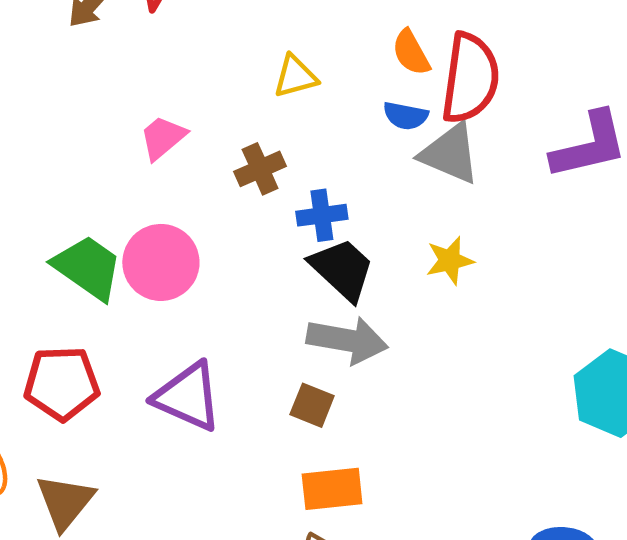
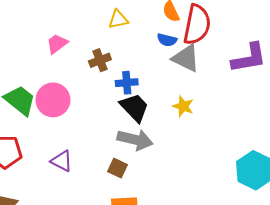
yellow star: (450, 260) -> (183, 106), turned 30
purple triangle: (188, 397) -> (62, 161), size x0.7

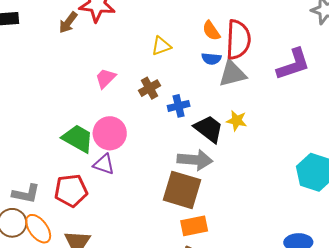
gray triangle: (186, 58) -> (232, 74), turned -32
black trapezoid: (134, 108) -> (209, 129), moved
purple triangle: (62, 161) -> (104, 164), moved
brown square: (117, 168) -> (182, 190), size x2.0

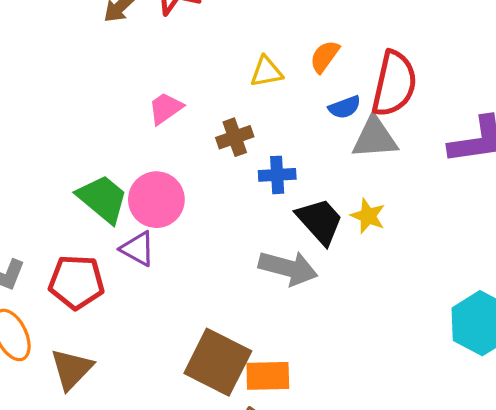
orange semicircle: (211, 31) -> (325, 56), moved, turned 60
blue semicircle: (211, 59) -> (345, 107), turned -36
brown square: (182, 190) -> (218, 362), moved

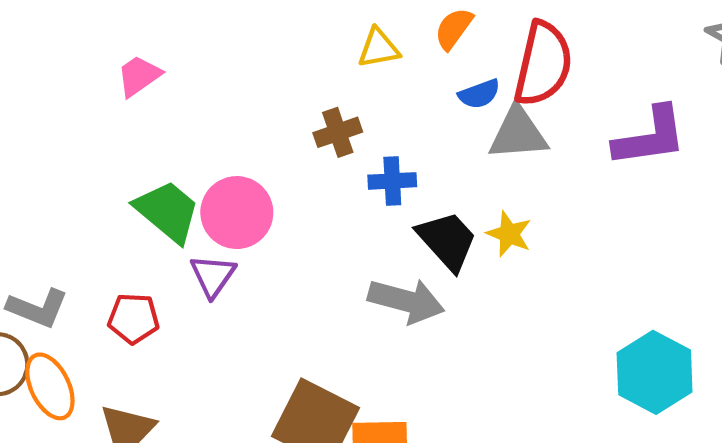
pink trapezoid: (165, 108) -> (139, 76), moved
purple triangle: (138, 249) -> (213, 276), turned 36
red pentagon: (76, 282) -> (134, 318), size x0.7

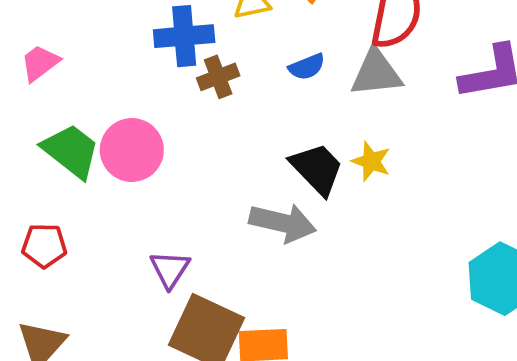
pink trapezoid: (139, 76) -> (40, 63), moved
blue semicircle: (479, 94) -> (307, 67), moved
blue cross: (392, 181) -> (184, 36), moved, size x1.4
purple triangle: (213, 276) -> (170, 269), moved

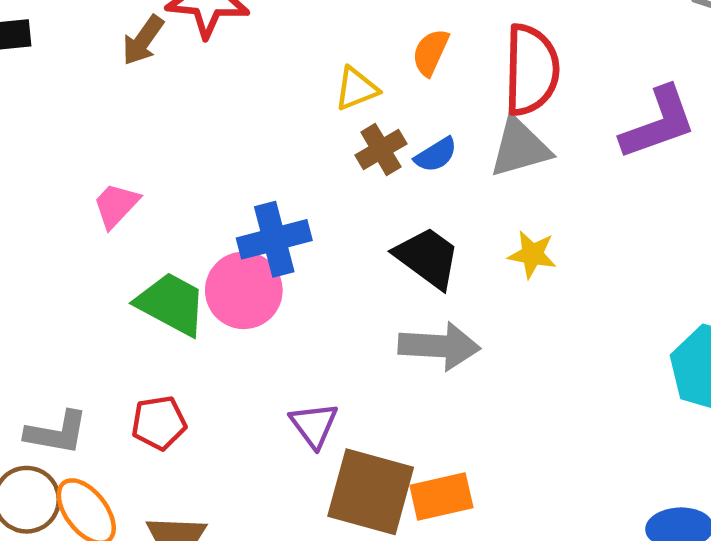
blue cross: (184, 36) -> (274, 239), moved
brown cross: (218, 77) -> (381, 150), moved
black trapezoid: (317, 169) -> (427, 258), moved

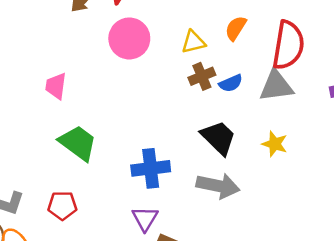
pink trapezoid: (116, 205) -> (56, 86), turned -44
blue cross: (274, 239) -> (151, 168), moved
pink circle: (244, 290) -> (129, 38), moved

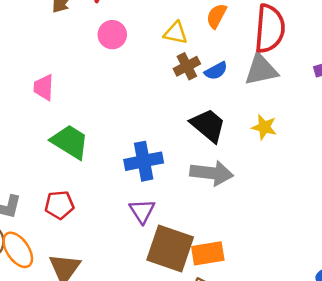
pink circle: (129, 38) -> (112, 35), size x0.7
yellow triangle: (193, 42) -> (176, 33), turned 30

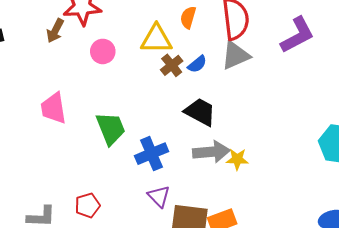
yellow triangle: (176, 33) -> (156, 39), size x1.5
pink trapezoid: (44, 87) -> (54, 108), size x1.4
yellow star: (264, 127) -> (237, 159), moved
green trapezoid: (70, 142) -> (111, 128), moved, turned 48

